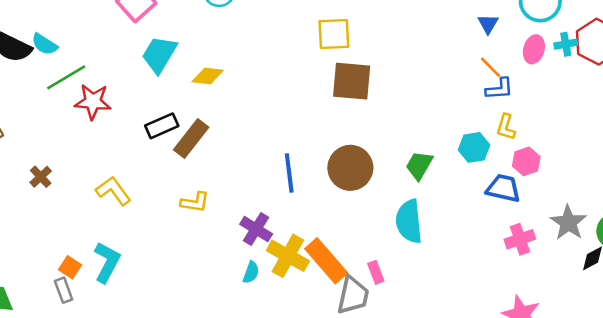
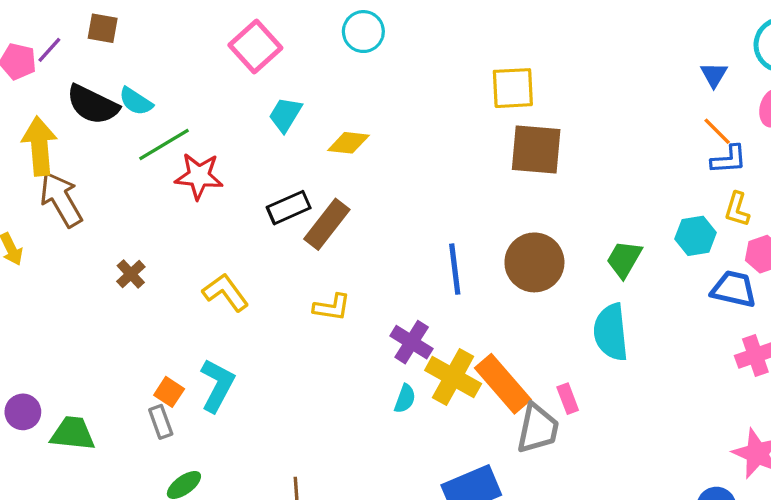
cyan trapezoid: (159, 54) -> (285, 115), size x0.7

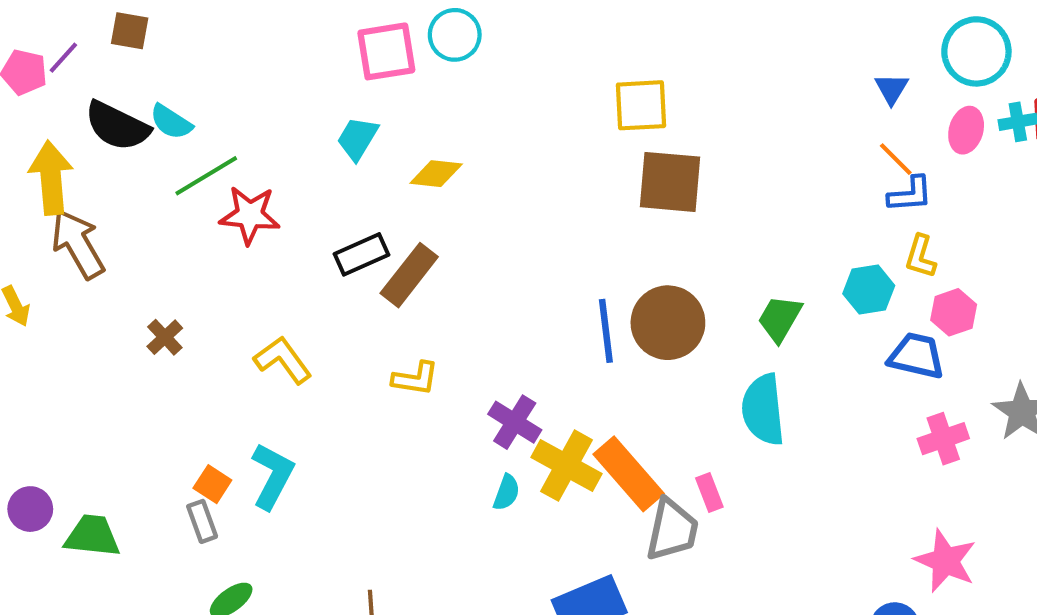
pink square: (255, 47) -> (386, 51), moved, turned 33
blue line: (455, 269) -> (606, 331), moved

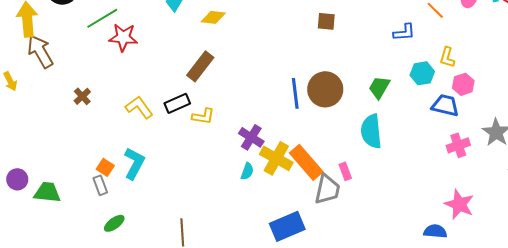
brown square: (670, 182) -> (326, 21), size x0.6
blue L-shape: (910, 194) -> (404, 32), moved
black rectangle: (362, 254) -> (177, 103), moved

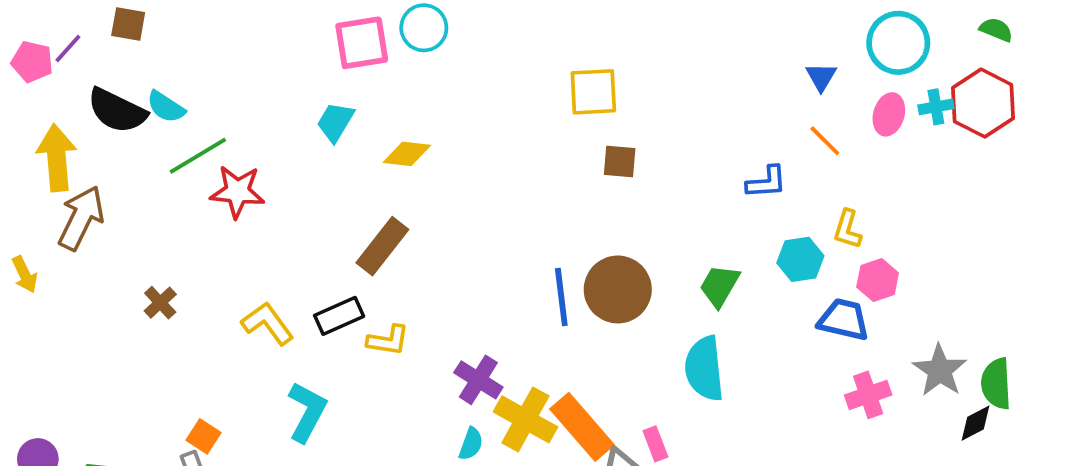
brown arrow: (40, 51) -> (81, 218), turned 56
cyan L-shape: (134, 163) -> (307, 412), moved

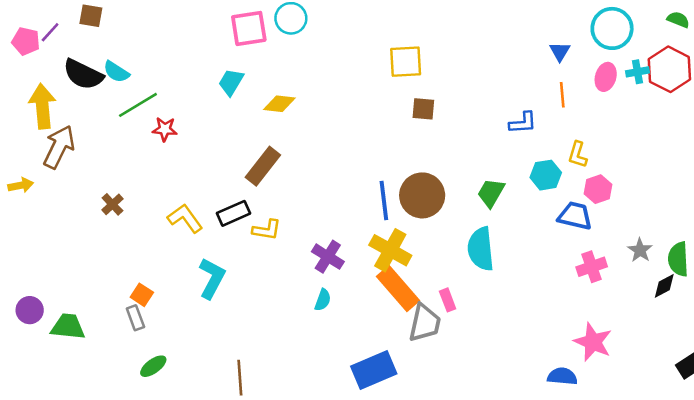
orange line: (825, 141) -> (562, 95), turned 40
red star: (237, 192) -> (165, 129), size x0.7
yellow arrow: (25, 274) -> (21, 185), turned -75
gray star: (940, 370) -> (640, 250), size x0.7
yellow cross: (525, 419) -> (390, 250), moved

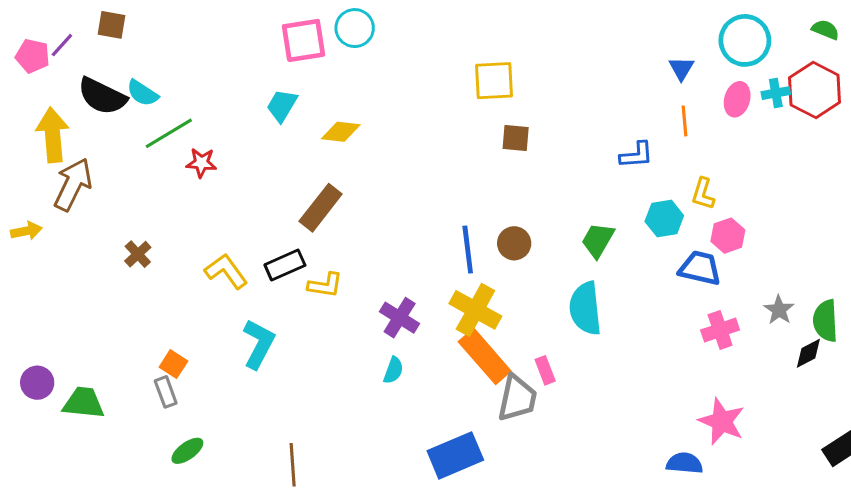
brown circle: (422, 195) -> (514, 243), size x0.6

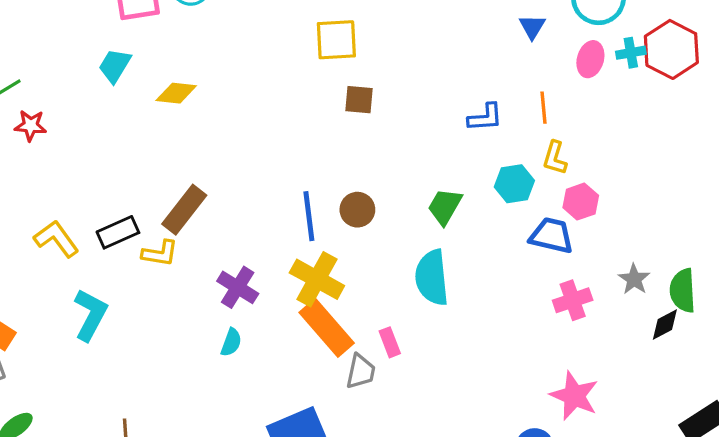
orange line: (684, 121) -> (543, 108), moved
brown rectangle: (321, 208) -> (184, 210), moved
gray trapezoid: (517, 398) -> (361, 371), size x0.7

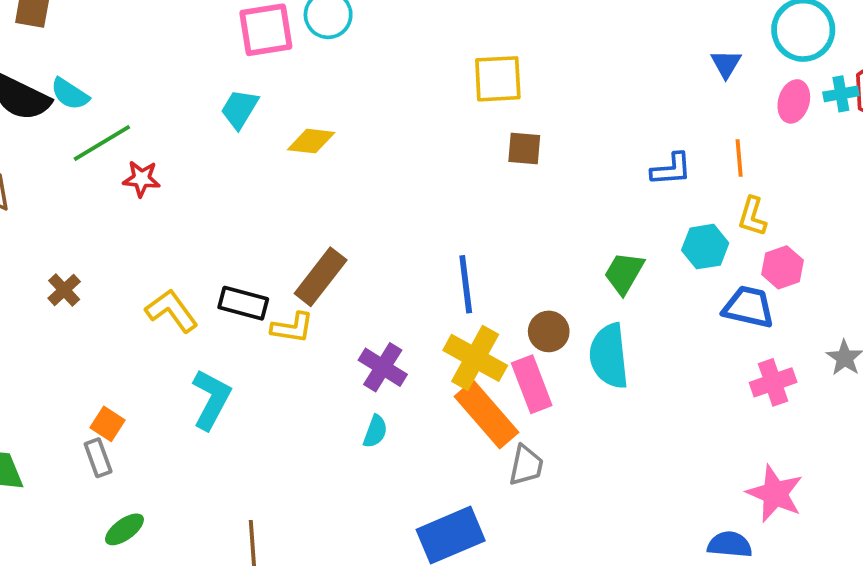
brown circle: (357, 210) -> (549, 331), moved
black rectangle: (118, 232) -> (243, 303), turned 39
pink rectangle: (390, 342) -> (532, 384), moved, size x1.6

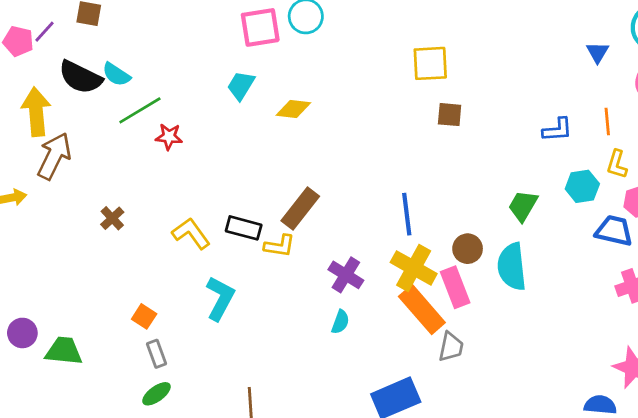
gray rectangle: (98, 458) -> (156, 354), moved

